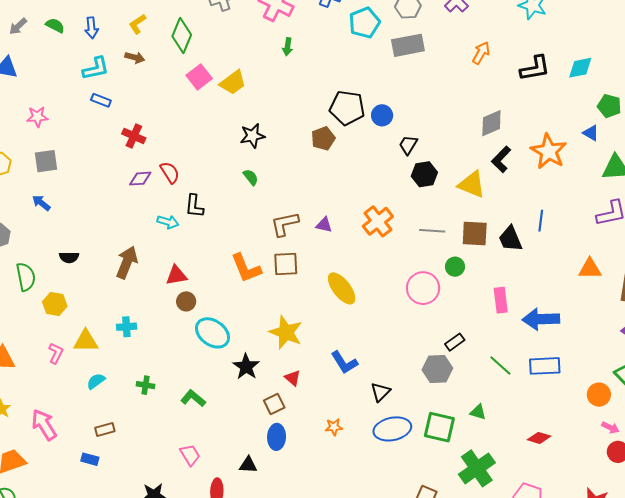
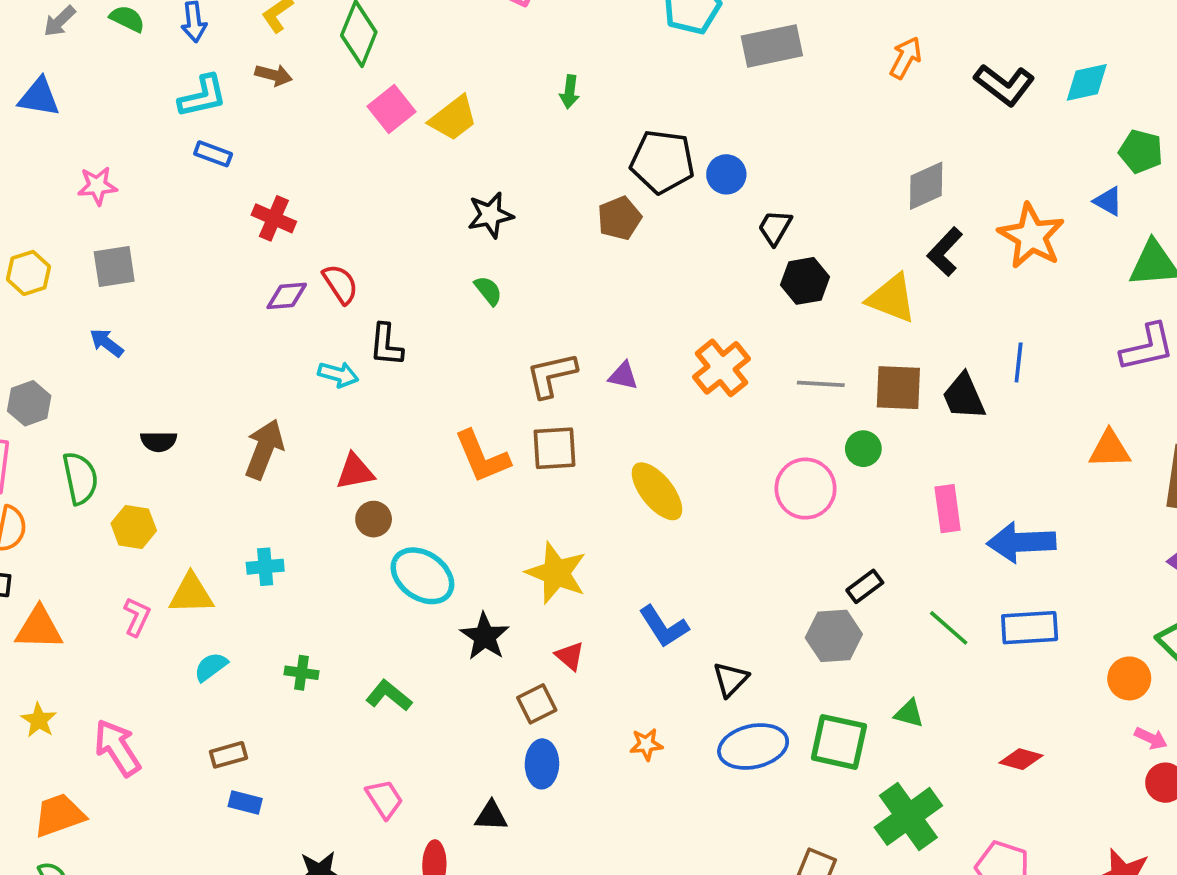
green arrow: (287, 47) -> (570, 92), moved
black L-shape: (535, 68) -> (1004, 85), turned 48
blue rectangle: (90, 459) -> (245, 802), moved

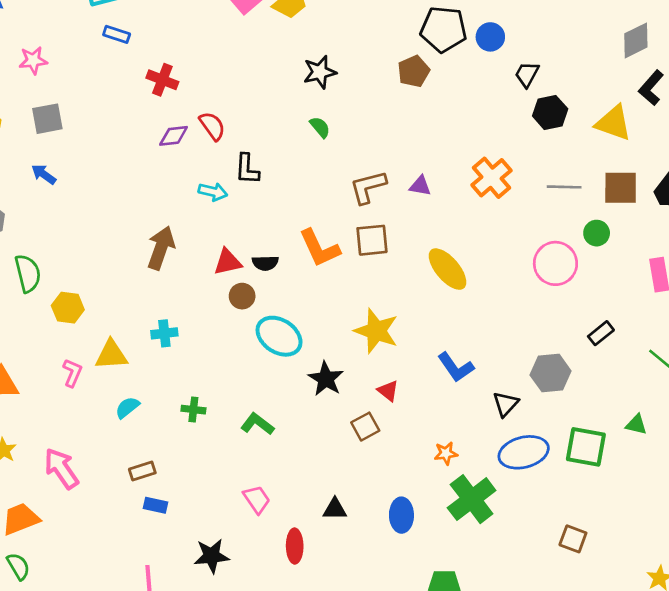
black semicircle: (159, 441) -> (265, 263), moved
gray hexagon: (834, 636) -> (551, 373), moved
blue ellipse: (542, 764) -> (401, 515), moved
green cross: (908, 816) -> (472, 499), moved

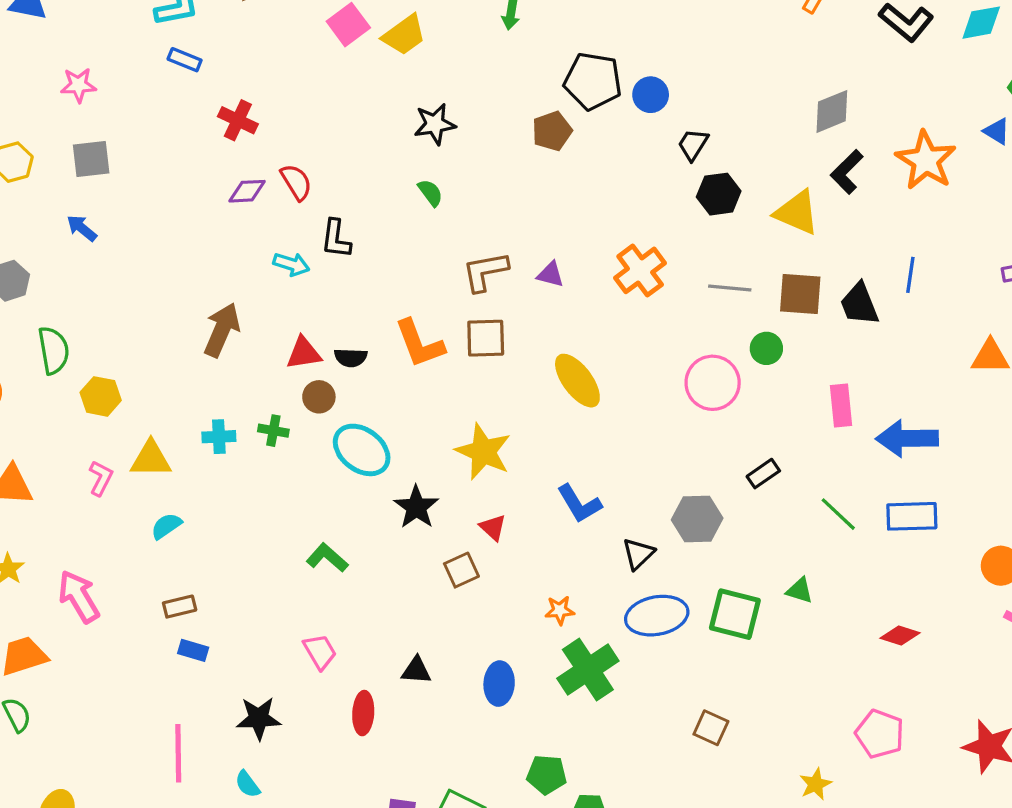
green cross: (193, 410) -> (273, 431), moved

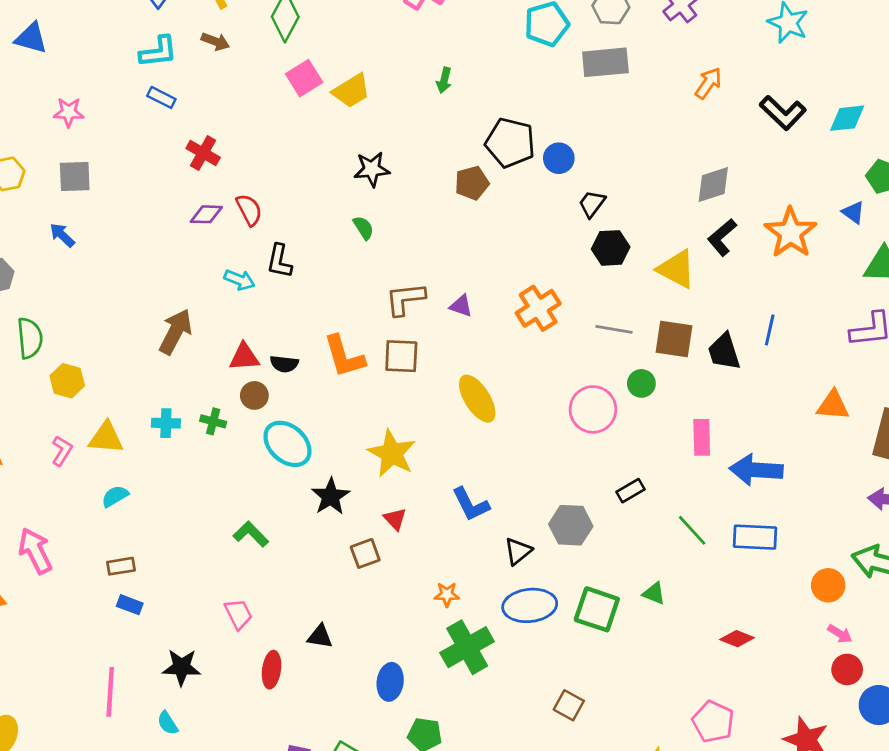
blue ellipse: (499, 684) -> (390, 682), moved

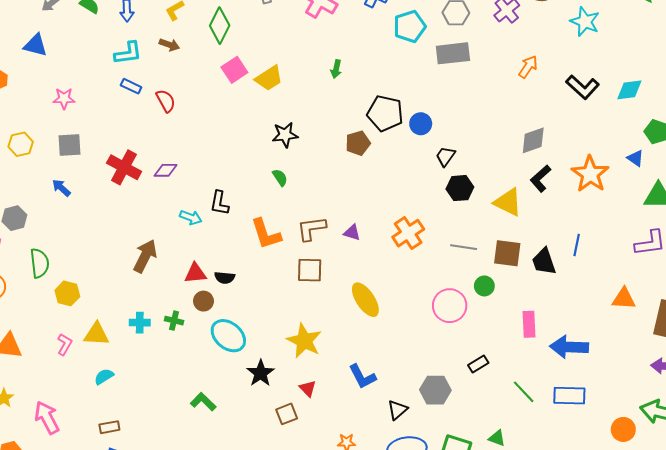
red cross: (203, 153) -> (124, 167), moved, size x1.4
red semicircle: (249, 210) -> (166, 101), moved
orange L-shape: (344, 356) -> (266, 234), moved

